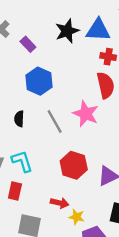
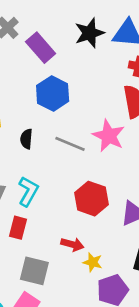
purple rectangle: (28, 44) -> (41, 48), size x1.5
gray line: (55, 121) -> (70, 144), turned -40
cyan L-shape: (22, 161) -> (28, 191), turned 45

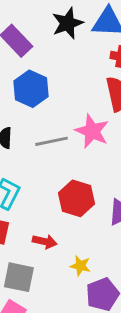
gray line: (70, 144) -> (52, 141), turned -32
red arrow: (72, 244) -> (45, 242), moved

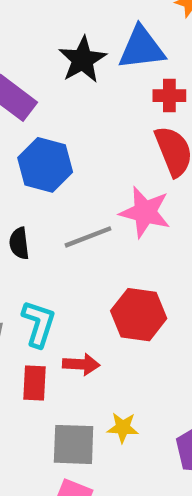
red arrow: (45, 242) -> (81, 364), moved
yellow star: (80, 266) -> (123, 428), moved

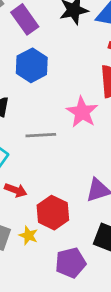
gray line: (88, 237) -> (41, 135), moved
red hexagon: (139, 315) -> (53, 213), moved

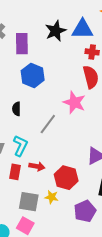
purple rectangle: (25, 19) -> (22, 44), turned 45
gray line: (41, 135) -> (48, 124), turned -40

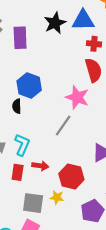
blue hexagon: (33, 75) -> (29, 86), moved
gray line: (48, 124) -> (63, 126), moved

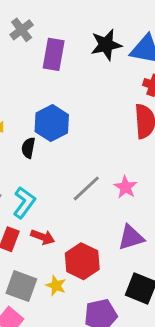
pink star: (77, 97) -> (125, 187), moved, size x0.7

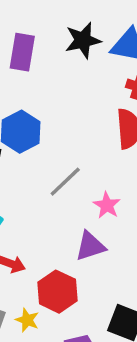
gray line: (86, 188) -> (65, 182), moved
purple triangle: (131, 237) -> (90, 246), moved

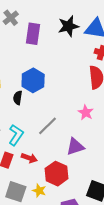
gray line: (65, 182) -> (48, 126), moved
pink star: (107, 205) -> (86, 112), moved

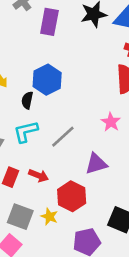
cyan L-shape: (16, 135) -> (26, 132), moved, turned -140

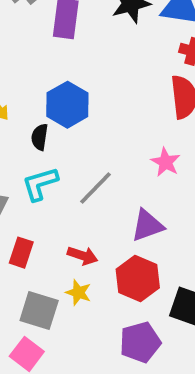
red arrow: (39, 175) -> (82, 256), moved
red hexagon: (72, 196) -> (138, 279), moved
yellow star: (49, 216) -> (78, 292), moved

